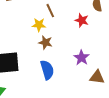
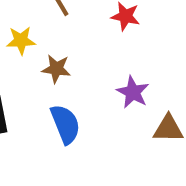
yellow star: (39, 25) -> (21, 41), moved

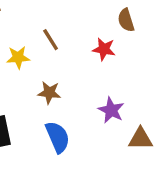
yellow star: (21, 41) -> (18, 57), moved

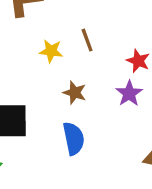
purple star: (111, 110) -> (129, 93), moved

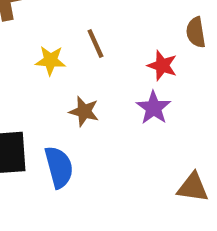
blue semicircle: (74, 139) -> (59, 167), moved

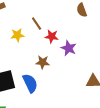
red star: (162, 66) -> (52, 36), moved
brown star: (84, 111) -> (43, 62), moved

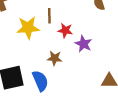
brown line: (37, 24) -> (49, 16), turned 32
yellow star: (17, 35) -> (28, 28), size x1.5

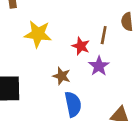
brown line: (49, 16) -> (104, 35), moved
blue semicircle: (40, 81) -> (73, 104), moved

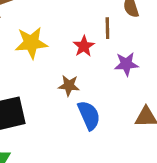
red star: (81, 46) -> (84, 46), turned 30
purple star: (99, 66) -> (126, 64), moved, turned -30

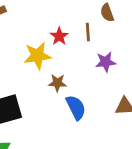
yellow star: (31, 43) -> (37, 56), moved
red star: (84, 46) -> (59, 36), moved

